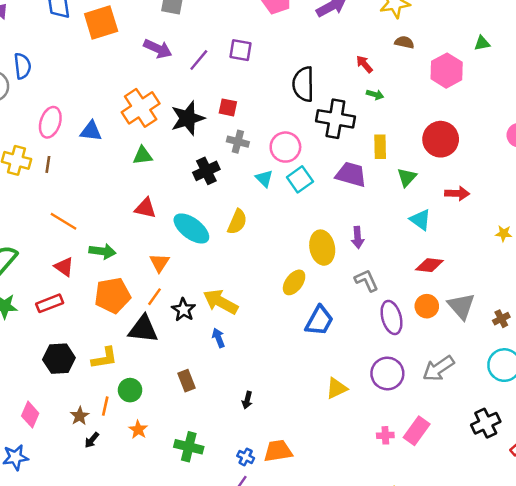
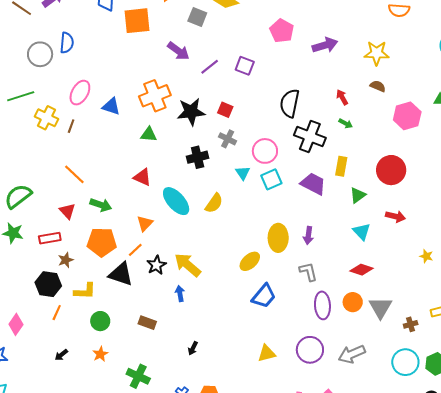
brown rectangle: (187, 381) -> (147, 323), turned -60
orange line: (105, 406) -> (57, 313), moved
brown star: (80, 416) -> (66, 260), moved

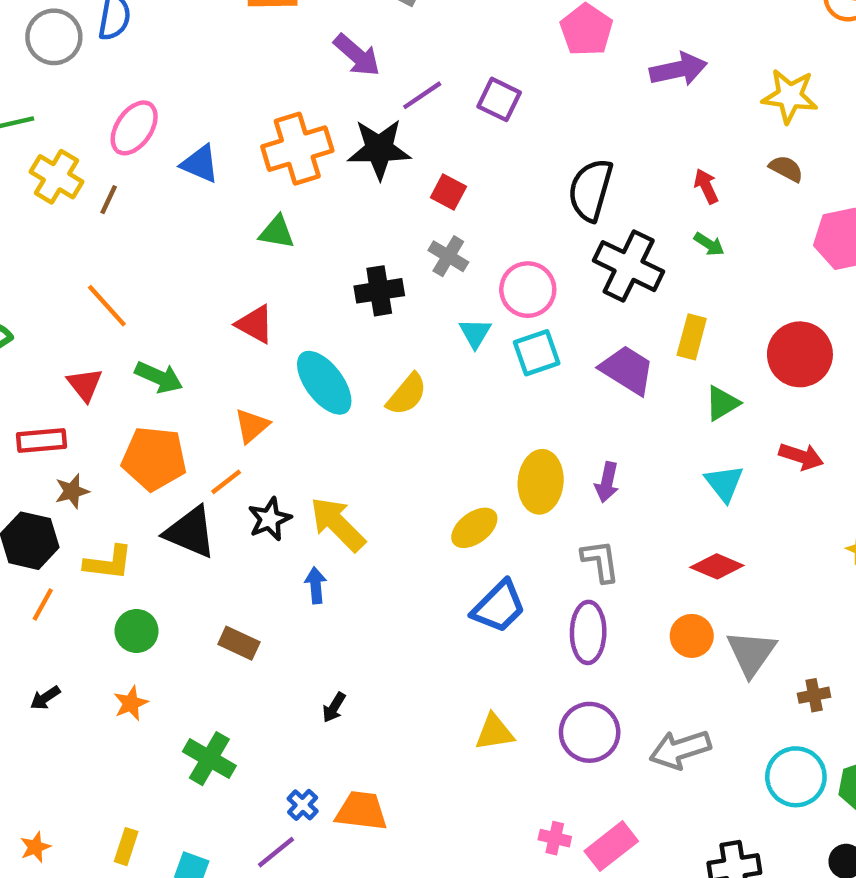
black star: (191, 112) -> (379, 149), moved
purple ellipse: (322, 305) -> (588, 632), moved

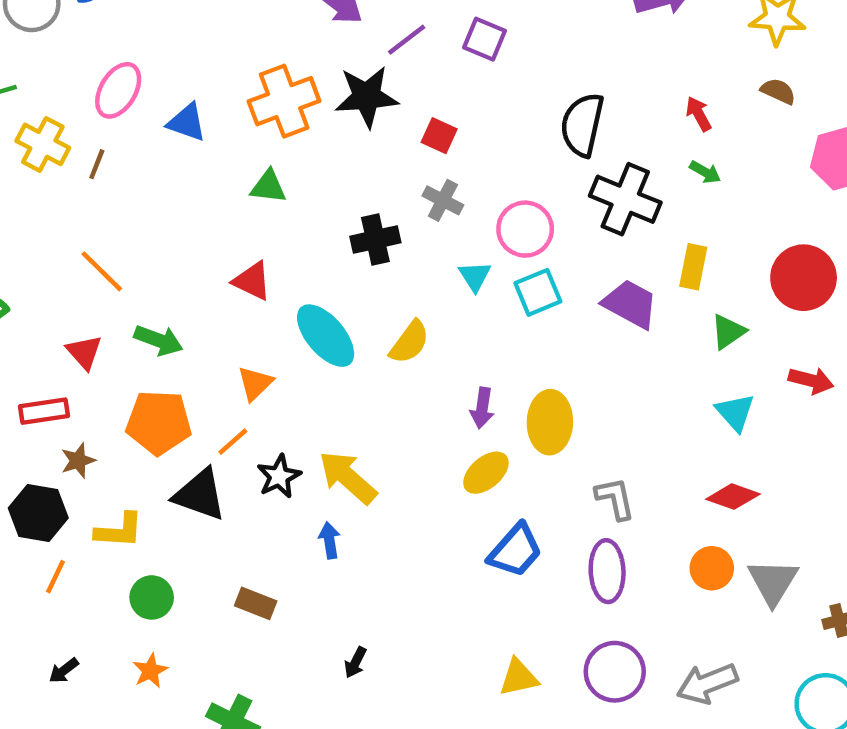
purple arrow: (607, 482) -> (482, 408), moved

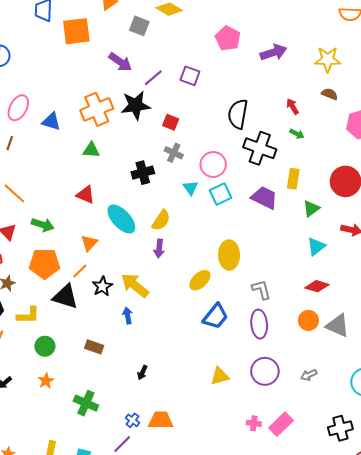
purple arrow: (482, 408) -> (159, 249), moved
cyan triangle: (735, 412) -> (316, 246), turned 36
gray triangle: (773, 582) -> (338, 326), turned -35
gray arrow: (707, 683) -> (309, 375), size x0.6

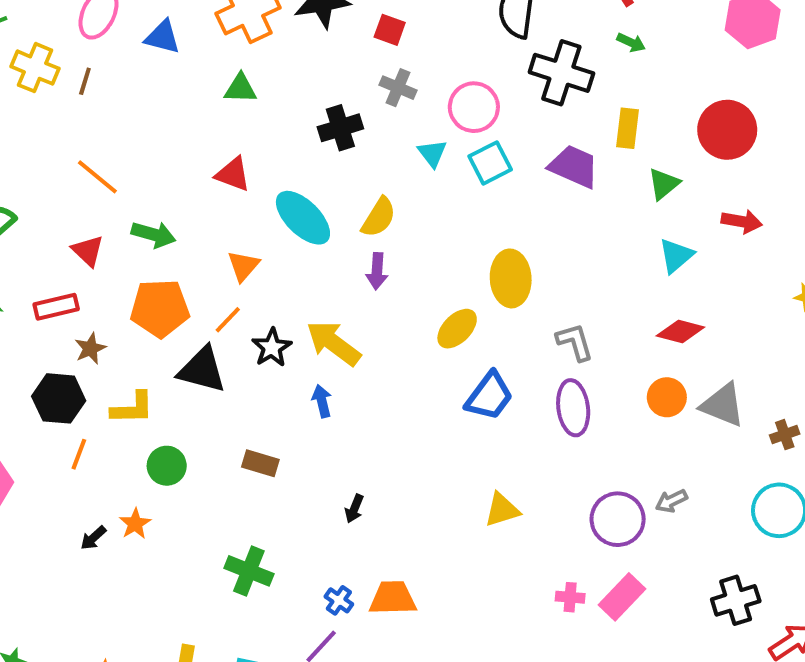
purple circle: (265, 371) -> (618, 519), moved
orange star: (46, 381) -> (135, 524), moved

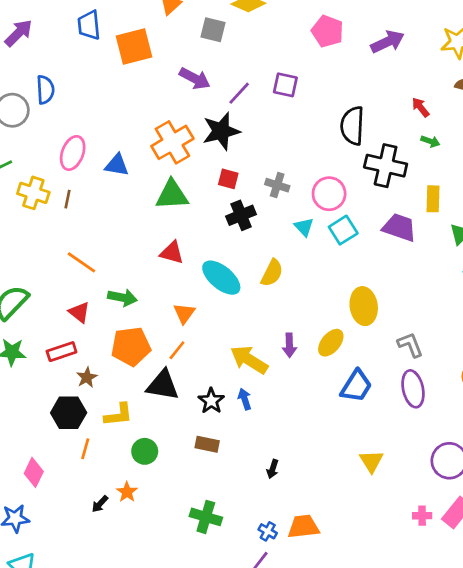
red square: (390, 30) -> (228, 179), moved
green triangle: (240, 88) -> (172, 195), size x1.5
purple arrow: (377, 271) -> (289, 345), moved
black star: (272, 347) -> (211, 401), moved
yellow triangle: (502, 510) -> (371, 461), turned -40

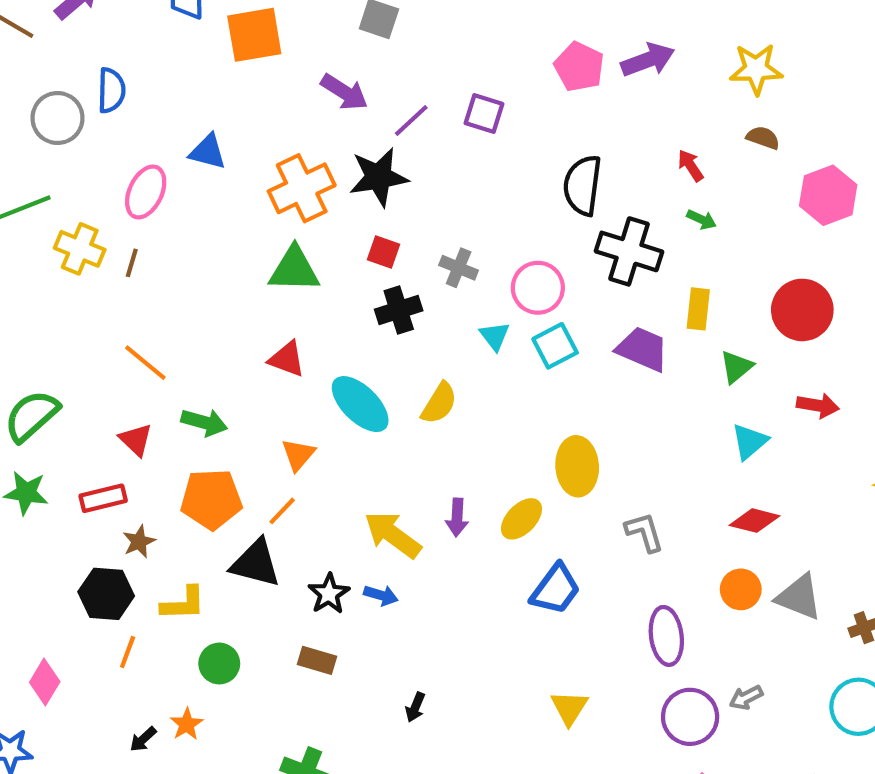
pink pentagon: (327, 31) -> (579, 67), moved
blue triangle: (117, 165) -> (208, 152), moved
purple ellipse: (413, 389) -> (666, 636), moved
blue arrow: (245, 399) -> (381, 595), turned 120

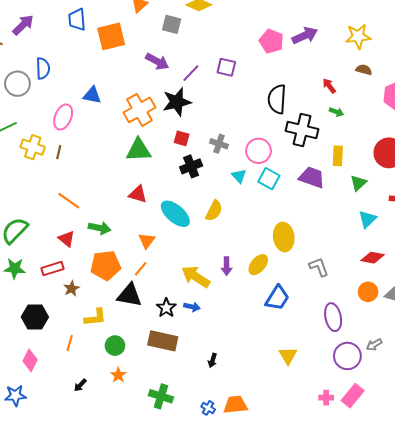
cyan square: (555, 346) -> (269, 179), turned -30
black hexagon: (106, 594) -> (35, 317), moved
brown rectangle: (317, 660) -> (163, 341), size x1.6
orange star: (187, 724) -> (118, 375), moved

